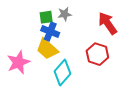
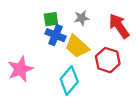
gray star: (65, 14) -> (82, 18), moved
yellow trapezoid: (47, 49) -> (77, 46), moved

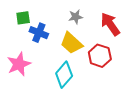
green square: (51, 19) -> (23, 18), moved
blue cross: (56, 35) -> (39, 33), moved

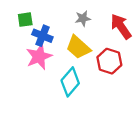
pink star: (19, 64) -> (39, 56), moved

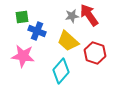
red arrow: (121, 27) -> (89, 15), moved
pink star: (39, 56) -> (23, 56), moved, turned 30

